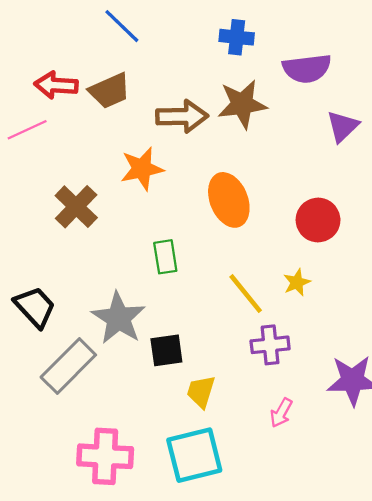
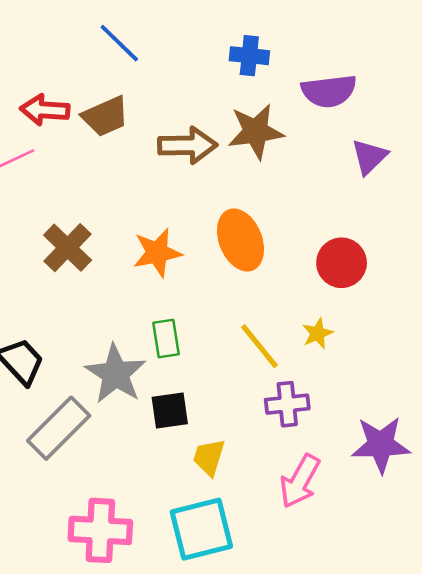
orange star: (142, 169) -> (157, 253), moved
green rectangle: (165, 257) -> (166, 339), moved
pink arrow: (281, 413) -> (300, 481), size x1.6

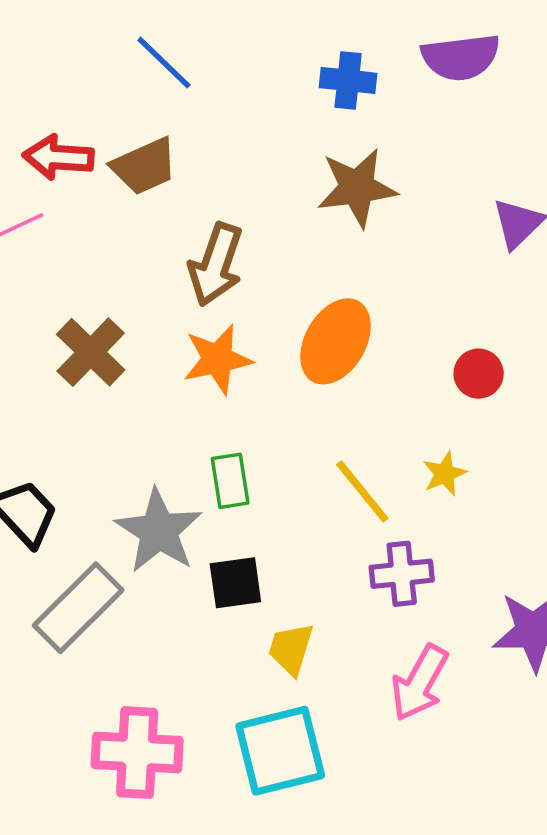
purple semicircle: (329, 91) -> (461, 57), moved
brown arrow: (187, 145) -> (216, 265), moved, turned 110
orange ellipse: (241, 240) -> (336, 341), turned 52
red circle: (342, 263) -> (479, 374), size x0.7

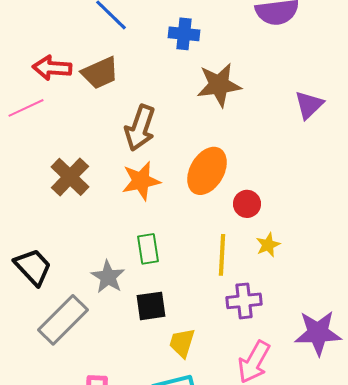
blue cross: (348, 80) -> (184, 34), moved
red circle: (479, 374) -> (247, 204), moved
yellow line: (362, 492) -> (222, 255), turned 42
gray star: (159, 531) -> (108, 277), size x0.7

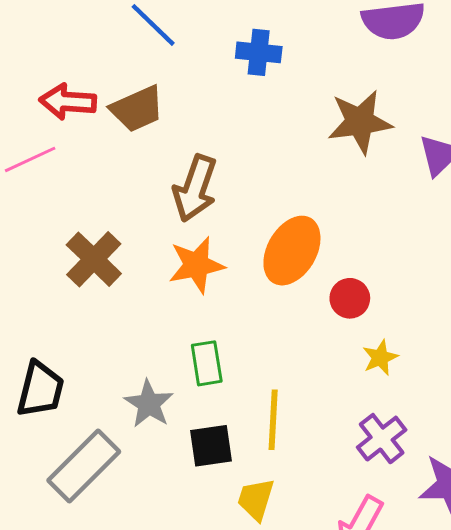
brown star: (219, 85) -> (360, 122), moved
yellow line: (222, 255) -> (273, 420), moved
black trapezoid: (33, 267) -> (40, 389), turned 57
purple cross: (244, 301) -> (382, 439), moved, turned -32

